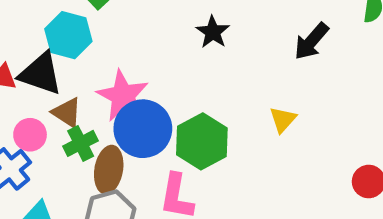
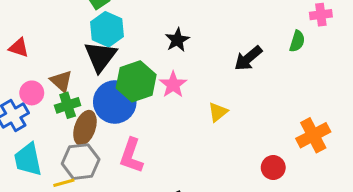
cyan hexagon: (68, 35) -> (107, 29), moved
black triangle: (40, 74) -> (100, 56), moved, turned 39
pink star: (123, 96) -> (173, 85), moved, size x0.7
green hexagon: (202, 141) -> (136, 81), moved

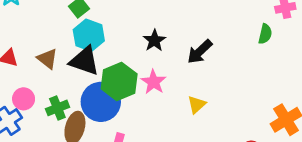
black triangle: (100, 56) -> (84, 61), turned -44
black arrow: (248, 58) -> (200, 52), moved
brown triangle: (61, 81) -> (47, 59), moved

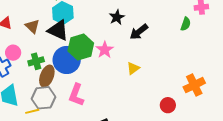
black star: (154, 40) -> (117, 17), moved

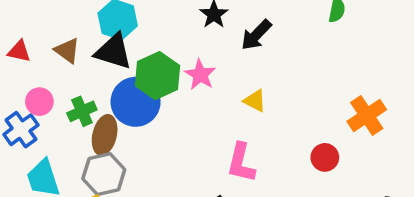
yellow triangle: (133, 68) -> (255, 101), turned -48
pink L-shape: (76, 95) -> (241, 163), moved

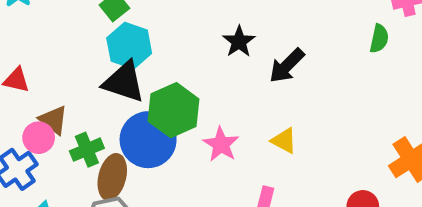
brown triangle: (67, 51) -> (53, 120), moved
pink star: (200, 75) -> (221, 144), moved

